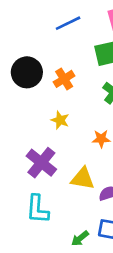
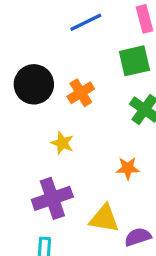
yellow star: (60, 120) -> (62, 143), moved
purple cross: (41, 163) -> (52, 198), turned 32

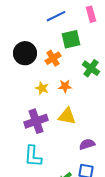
green square: (134, 61) -> (71, 39), moved
orange star: (128, 168) -> (65, 86), moved
yellow triangle: (104, 218) -> (67, 116), moved

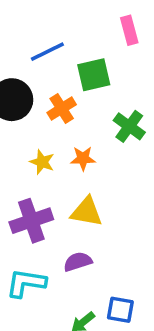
blue line: (56, 16) -> (47, 52), moved
purple semicircle: (87, 144) -> (78, 262), moved
cyan L-shape: (33, 156) -> (26, 283), turned 95

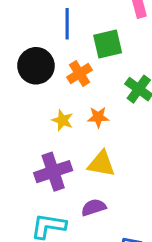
blue line: (47, 52) -> (67, 24), turned -64

